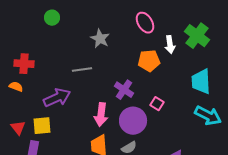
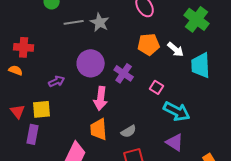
white arrow: (170, 45) -> (176, 49), moved, turned -42
gray line: (82, 70) -> (74, 22), moved
purple arrow: (57, 98) -> (57, 81), size x0.6
cyan arrow: (208, 116) -> (177, 111), moved
purple circle: (133, 121) -> (91, 63), moved

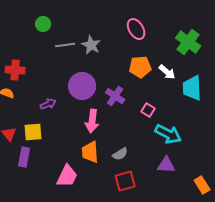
purple triangle: (175, 142) -> (166, 165), turned -30

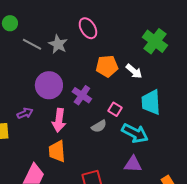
pink ellipse: (136, 29) -> (88, 28), moved
gray line: (65, 45) -> (32, 44), turned 36
cyan trapezoid: (192, 88) -> (151, 102), moved
purple arrow: (48, 104) -> (25, 113), moved
gray semicircle: (120, 154) -> (99, 126), moved

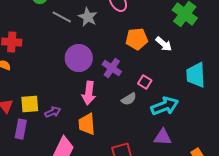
cyan trapezoid: (151, 102) -> (196, 75), moved
purple arrow: (25, 113) -> (53, 112), moved
cyan arrow: (135, 133) -> (165, 106), turned -48

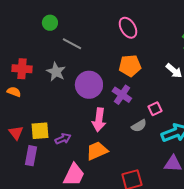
gray star: (88, 17) -> (56, 72), moved
orange pentagon: (137, 39) -> (130, 66), moved
pink square: (145, 82) -> (155, 109), turned 32
orange trapezoid: (87, 124) -> (97, 151), turned 70

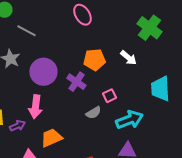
orange pentagon: (130, 66) -> (94, 60), moved
pink arrow: (99, 120) -> (35, 107), moved

